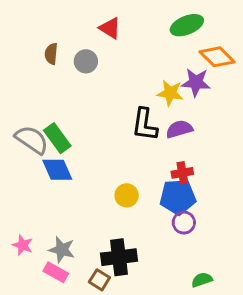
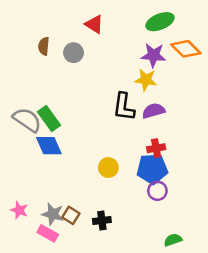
purple star: (196, 82) -> (154, 55), moved
black cross: (119, 257) -> (102, 220), size x0.6
brown square: (99, 280) -> (71, 215), moved

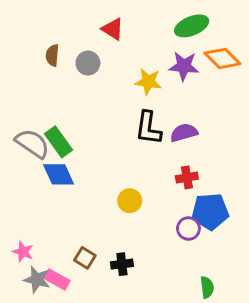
yellow star: (146, 80) -> (148, 82), moved
blue pentagon: (152, 169) -> (210, 212), moved
gray star: (53, 214) -> (37, 280), moved
green semicircle: (173, 240) -> (207, 287), turned 102

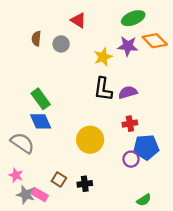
yellow star: (148, 82) -> (103, 57), turned -30
gray semicircle: (32, 143) -> (22, 143), moved
yellow circle: (130, 201) -> (90, 140), size x1.6
green semicircle: (207, 287) -> (144, 200), turned 64

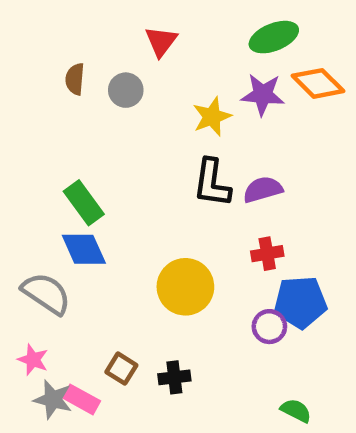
red triangle: (78, 20) -> (161, 41), turned 35
green semicircle: (144, 200) -> (296, 411), turned -120

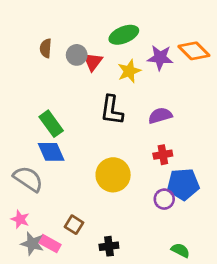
green ellipse: (274, 37) -> (124, 35), moved
red triangle: (161, 41) -> (93, 62), moved
black L-shape: (212, 183) -> (112, 110), moved
black cross: (174, 377) -> (109, 246), moved

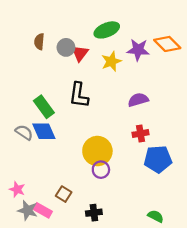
black L-shape: (112, 110) -> (79, 95), moved
gray semicircle: (28, 179) -> (24, 132), moved, size x0.7
purple circle: (164, 199) -> (101, 170), moved

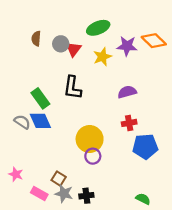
gray star: (28, 210) -> (64, 194), moved

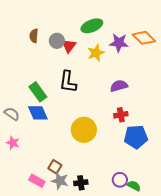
gray semicircle: (22, 122) -> (12, 114), moved
purple circle: (93, 156) -> (120, 180), moved
pink star: (16, 174) -> (13, 143), moved

